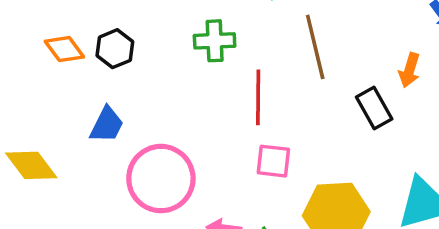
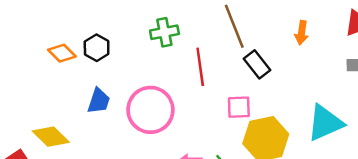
black rectangle: (374, 108) -> (257, 64), moved
pink square: (273, 161) -> (239, 107), moved
pink circle: (161, 179) -> (150, 110), moved

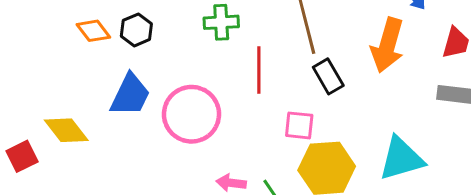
orange arrow: (302, 33) -> (388, 45), size x1.8
blue trapezoid: (99, 101) -> (130, 95), size x1.4

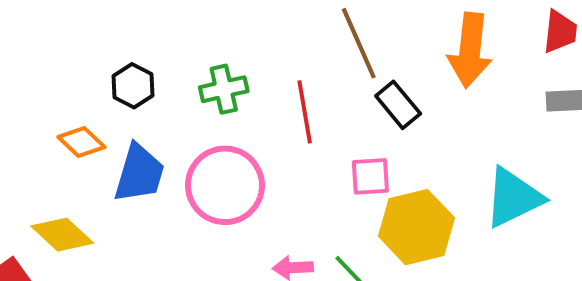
green cross: (221, 22) -> (224, 89), moved
orange diamond: (93, 31) -> (81, 142), moved

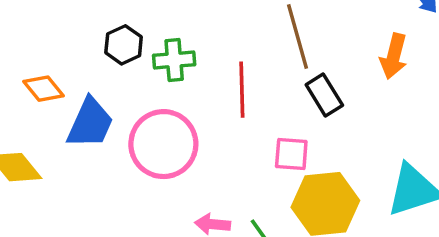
orange arrow: (470, 50) -> (394, 56), size x0.7
black hexagon: (133, 86) -> (124, 45), moved

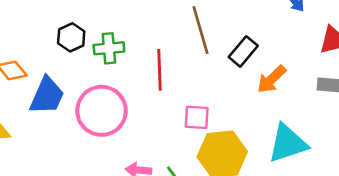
orange arrow: (394, 56) -> (272, 79), moved, turned 32
black rectangle: (324, 95) -> (243, 51), moved, turned 72

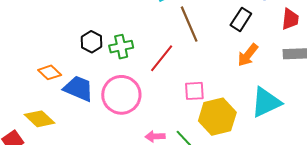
black rectangle: (243, 51) -> (241, 19), moved
red line: (159, 70) -> (162, 58), turned 48
blue trapezoid: (47, 96) -> (78, 88), turned -84

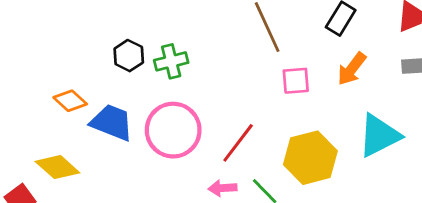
red line: (162, 58) -> (238, 143), moved
pink square: (194, 91) -> (296, 81), moved

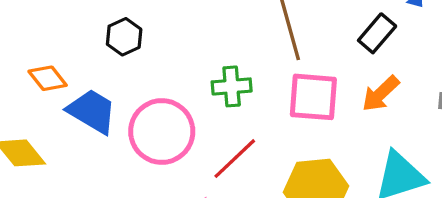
green cross: (171, 61) -> (232, 86), moved
pink square: (296, 81) -> (313, 97), size x1.5

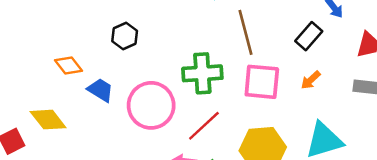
green cross: (232, 86) -> (202, 73), size x1.4
orange arrow: (381, 94) -> (311, 80), size x0.7
blue trapezoid: (92, 111) -> (101, 90), size x0.7

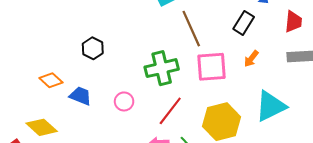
pink circle: (151, 105) -> (124, 101), size x0.5

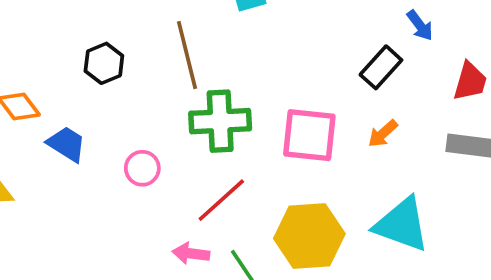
brown line: (191, 29) -> (187, 55), moved
cyan triangle: (271, 106) -> (402, 225), turned 36

